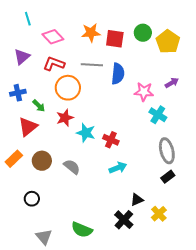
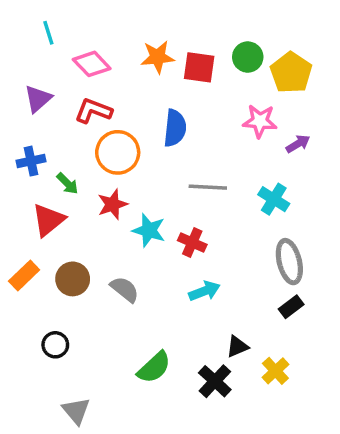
gray line: (92, 65) -> (208, 187), moved
blue semicircle: (118, 74) -> (175, 128), moved
pink star: (144, 92) -> (260, 121), moved
green semicircle: (82, 230) -> (154, 367), moved, turned -65

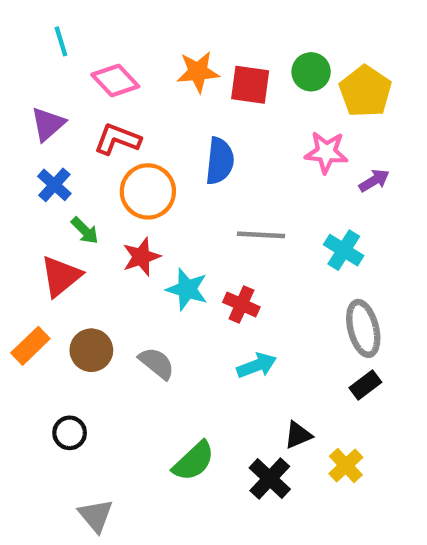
blue cross: (31, 161) -> (54, 185), moved, turned -36

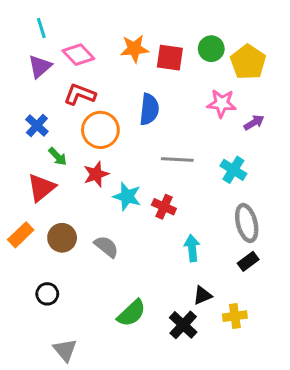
purple triangle: (48, 124) -> (40, 66), moved
cyan arrow: (257, 365) -> (192, 248), moved, turned -75
yellow cross: (346, 465) -> (235, 316), turned 35

